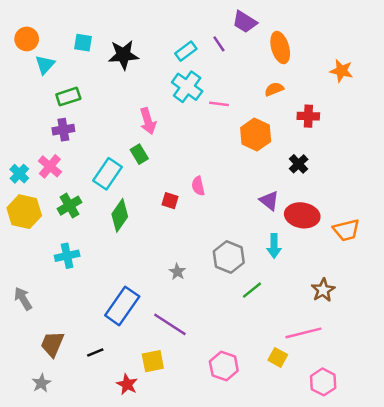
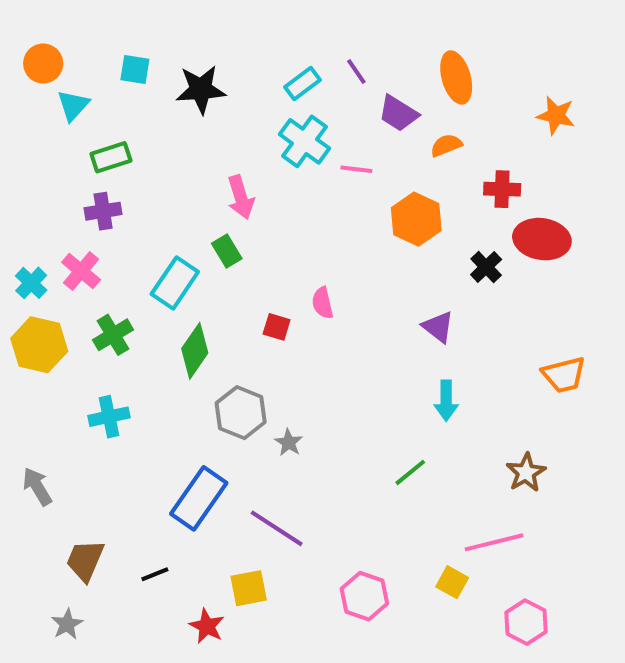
purple trapezoid: (245, 22) -> (398, 113), moved
red ellipse: (302, 215) -> (542, 239), moved
gray hexagon: (229, 257) -> (241, 413), moved

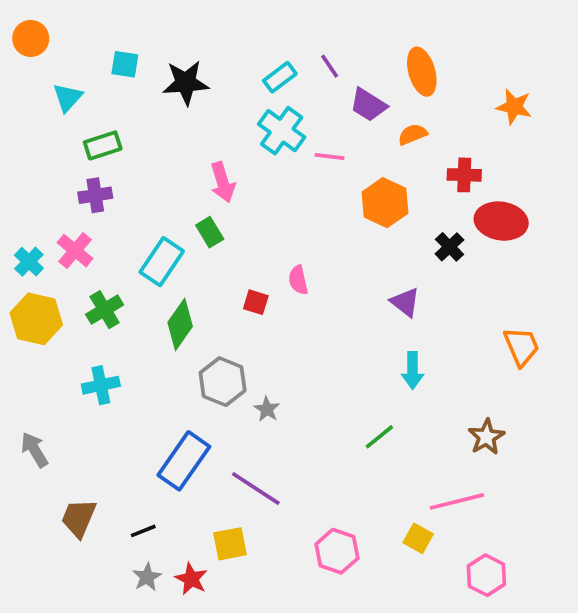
orange circle: (43, 63) -> (31, 38), moved
orange trapezoid: (564, 375) -> (521, 346), turned -99
gray star: (67, 624) -> (147, 577), moved

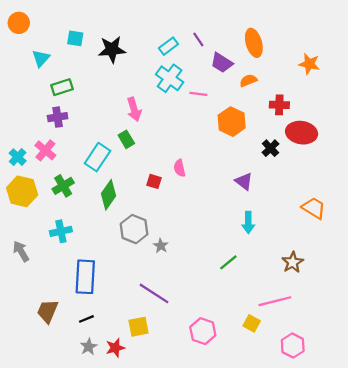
orange trapezoid: (521, 346) -> (314, 208), turned -35
gray arrow: (34, 450) -> (21, 251), moved
blue rectangle: (184, 461) -> (85, 277), moved, turned -32
red star: (191, 579) -> (115, 348), turned 30

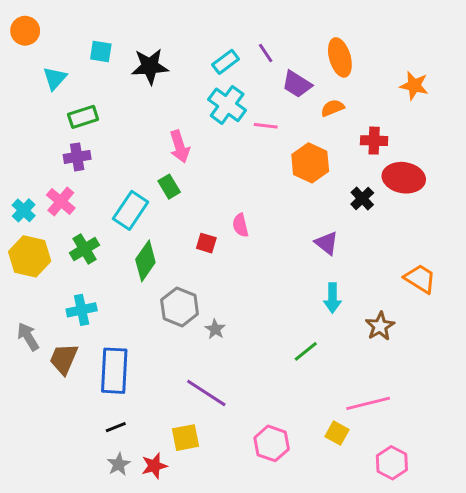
brown star: (293, 262) -> (380, 326), moved
brown trapezoid: (48, 311) -> (64, 359), moved

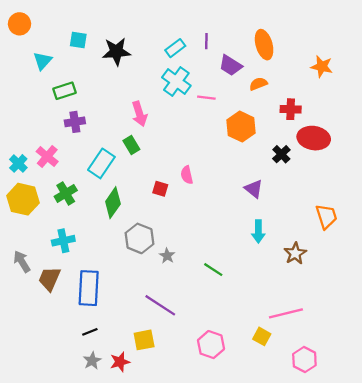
purple line: (266, 53) -> (206, 41), turned 35
purple cross: (77, 157) -> (75, 122), moved
orange trapezoid: (420, 279) -> (326, 216), turned 40
green line: (306, 351) -> (213, 270), moved, turned 72

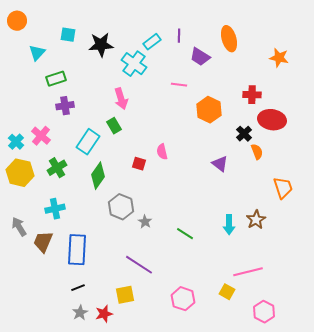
cyan cross: (176, 82) -> (134, 64), moved
orange semicircle: (258, 84) -> (257, 152), moved, turned 91
cyan arrow: (258, 231) -> (229, 225), moved

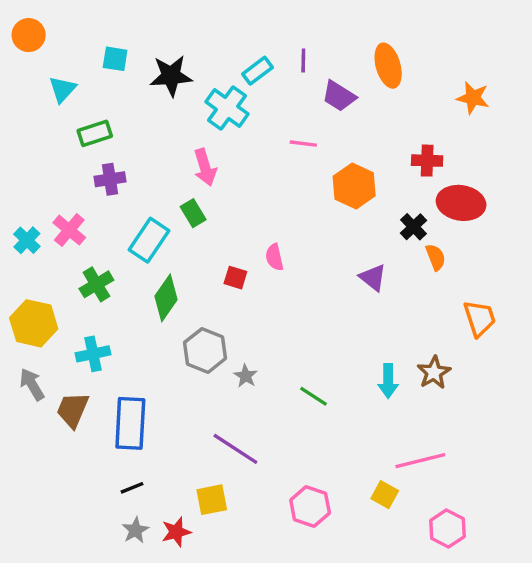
yellow hexagon: (20, 173) -> (34, 323), moved

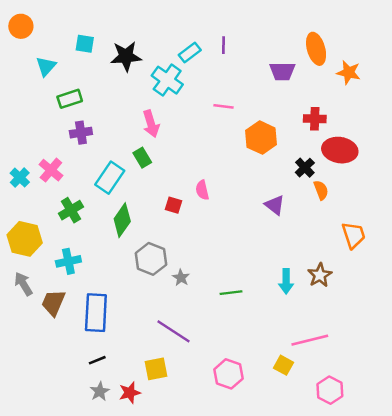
orange ellipse: (388, 66) -> (316, 49), moved
purple trapezoid: (339, 96) -> (282, 71), moved, turned -32
green line: (313, 396) -> (231, 293), turned -40

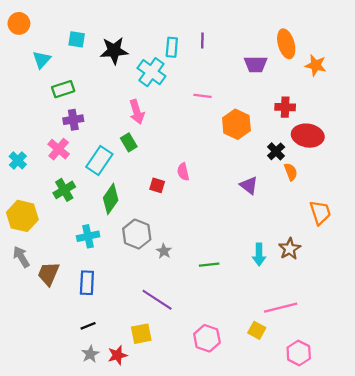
cyan rectangle: (190, 53) -> (172, 47), turned -48
pink cross: (51, 170) -> (59, 149), moved
cyan cross: (68, 261) -> (88, 236), moved
blue rectangle: (96, 313) -> (87, 283), size x0.7

